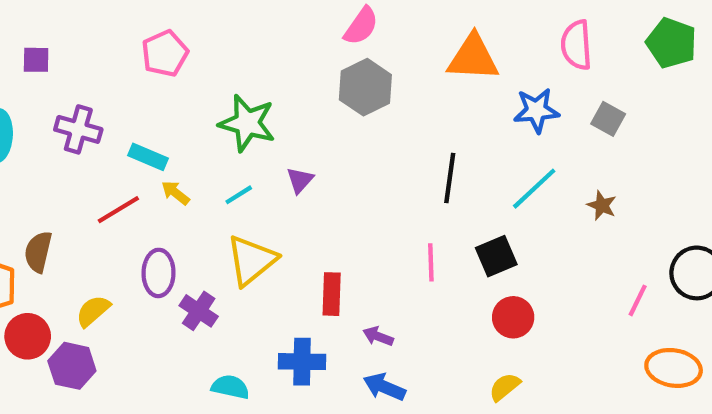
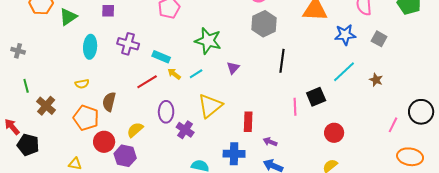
black line: (450, 178) -> (282, 61), moved
cyan line: (239, 195) -> (196, 74), moved
black square: (496, 256) -> (316, 97), moved

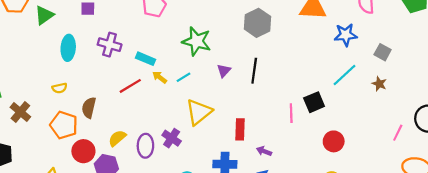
gray square: (379, 39) -> (383, 52), moved
black line: (282, 61) -> (254, 71), moved
purple ellipse: (166, 112) -> (145, 146), moved

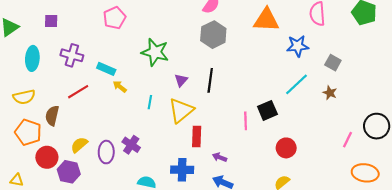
cyan line: (184, 77) -> (150, 102), moved, turned -48
red line: (130, 86) -> (78, 92), moved
yellow semicircle: (60, 88) -> (24, 97), size x1.5
yellow triangle: (199, 112) -> (181, 110), moved

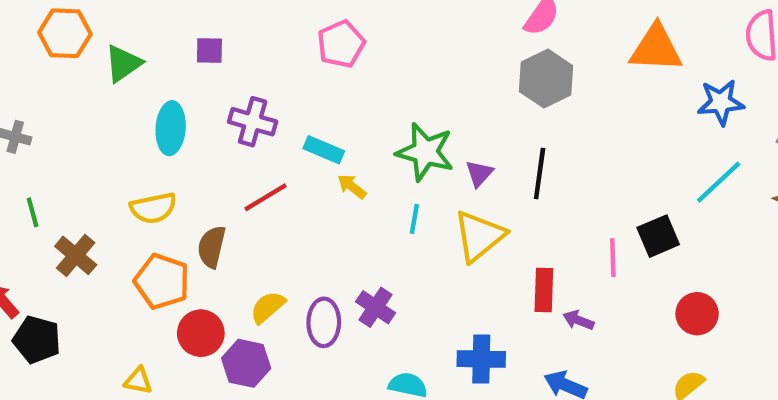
green star: (155, 52) -> (425, 152), moved
red rectangle: (197, 136) -> (544, 290), moved
purple arrow: (220, 157) -> (578, 320), moved

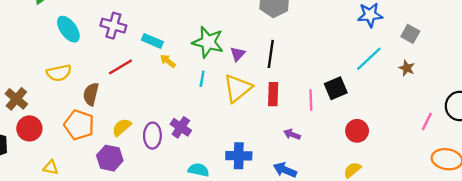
cyan ellipse: (171, 128) -> (68, 29), turned -40
orange pentagon: (162, 281) -> (79, 125), moved
red rectangle: (544, 290) -> (273, 94), moved
red circle: (201, 333) -> (29, 128), moved

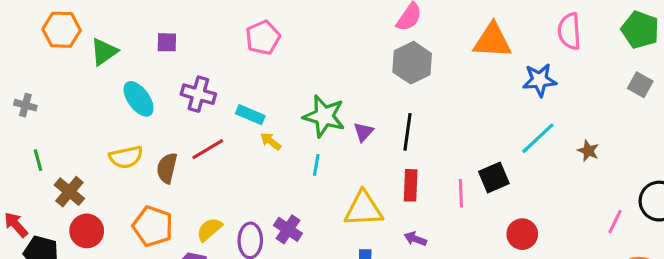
gray square: (410, 34) -> (640, 85), moved
yellow triangle: (238, 88) -> (363, 209), moved, turned 36
brown semicircle: (91, 94) -> (167, 168), moved
purple arrow: (292, 134) -> (415, 239), moved

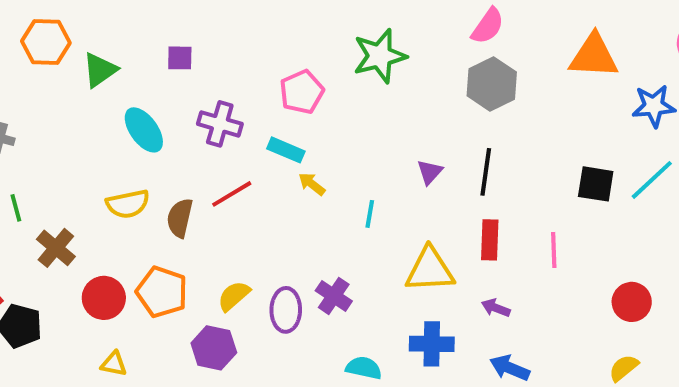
pink pentagon: (263, 38) -> (302, 92), moved
green star: (324, 116) -> (380, 56), moved, turned -30
black square: (494, 177) -> (596, 184), moved, turned 32
red circle: (87, 231) -> (104, 298), moved

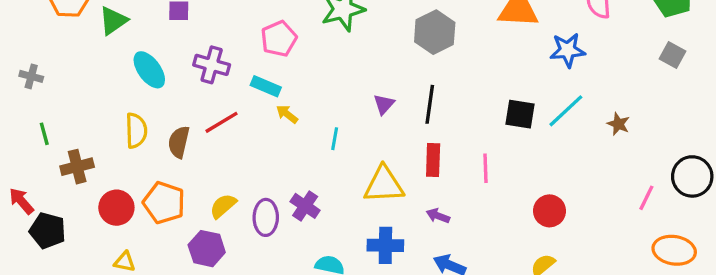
yellow semicircle: (128, 204) -> (136, 131), turned -80
brown cross: (56, 248) -> (77, 167), turned 36

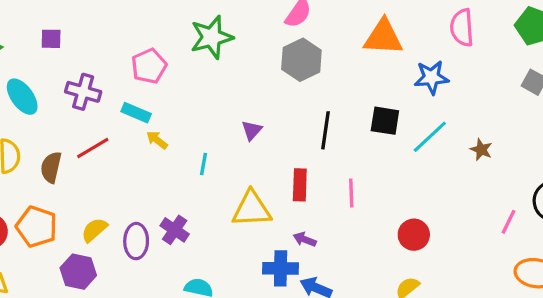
black line: (430, 104) -> (326, 130), moved
black square: (520, 114) -> (385, 121), moved
blue cross: (385, 245) -> (281, 268), moved

